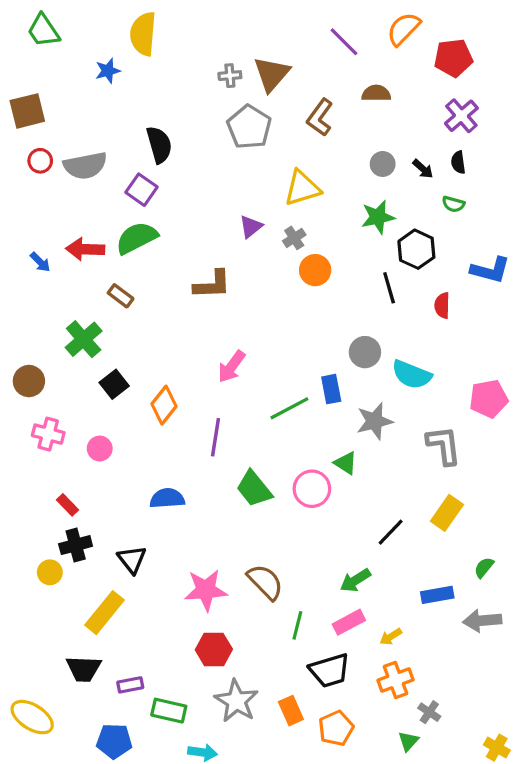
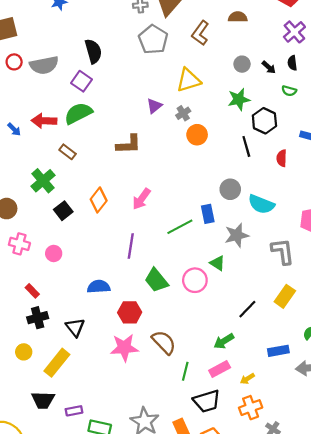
orange diamond: (164, 405) -> (99, 200), moved
yellow circle: (50, 572) -> (24, 352), moved
red hexagon: (214, 650) -> (130, 312), moved

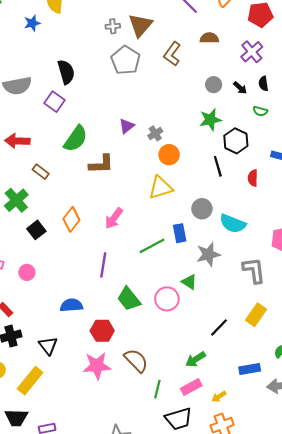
purple cross: (294, 32) -> (252, 52), moved
yellow triangle: (189, 80) -> (161, 188), moved
green semicircle: (78, 113) -> (76, 139), moved, turned 152

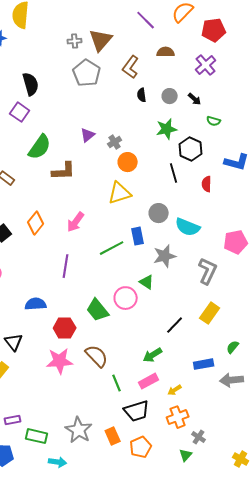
black semicircle: (263, 84) -> (142, 95), moved
gray L-shape: (254, 270) -> (208, 271), turned 32
green trapezoid: (129, 299) -> (98, 310), moved
green line: (157, 389) -> (117, 383), turned -36

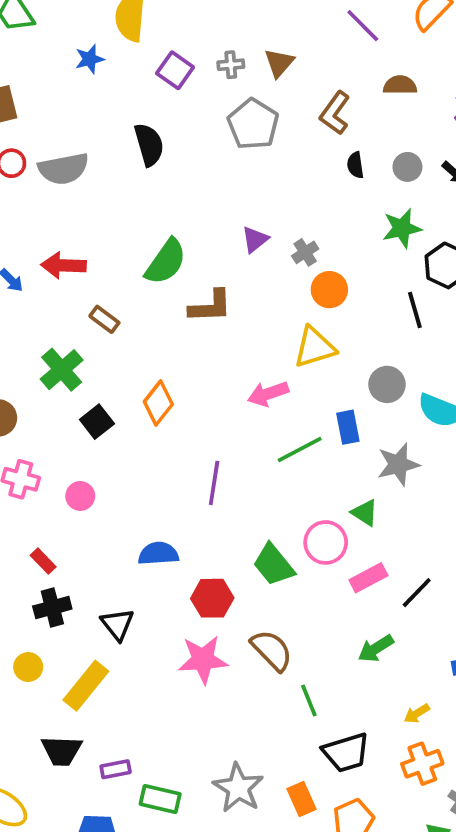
brown triangle: (101, 40) -> (279, 63), size x0.7
purple square: (20, 112) -> (175, 70), moved
pink arrow: (76, 222) -> (268, 394), moved, turned 35
pink rectangle: (149, 381) -> (368, 578), moved

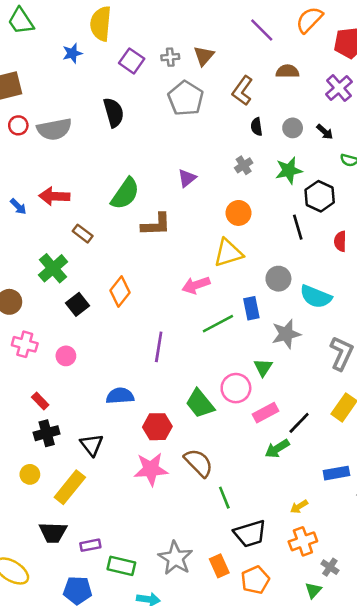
gray cross: (305, 252) -> (244, 165), moved
green triangle: (365, 513) -> (263, 367), turned 30
green arrow: (376, 648) -> (277, 449), moved

